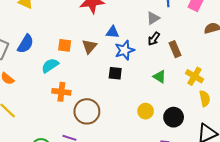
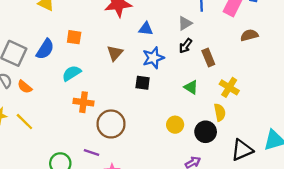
blue triangle: (113, 32) -> (146, 29), moved
orange square: (65, 45) -> (74, 37), moved
yellow semicircle: (205, 98) -> (220, 112), moved

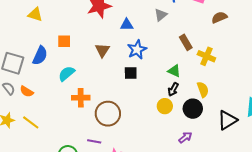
black arrow: (186, 46) -> (173, 89), moved
yellow cross: (229, 87) -> (206, 56), moved

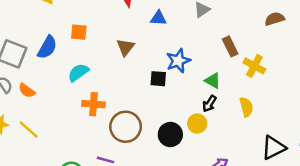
blue star: (137, 50) -> (178, 61), moved
black circle: (193, 109) -> (170, 135), moved

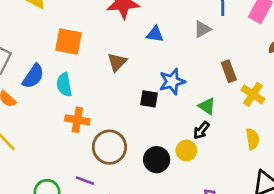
orange square: (79, 32) -> (69, 42), size x1.5
blue semicircle: (47, 47) -> (33, 76), moved
cyan semicircle: (78, 73) -> (64, 85), turned -70
yellow semicircle: (246, 107) -> (253, 139), moved

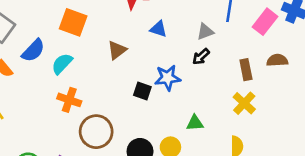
brown rectangle: (229, 71) -> (246, 70), moved
cyan semicircle: (64, 85) -> (62, 64), turned 45
green triangle: (207, 106) -> (195, 123), moved, turned -48
black arrow: (201, 130) -> (201, 57), moved

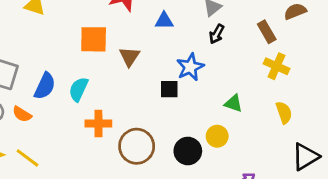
orange square: (73, 22) -> (94, 39), moved
green triangle: (195, 123) -> (233, 103), turned 42

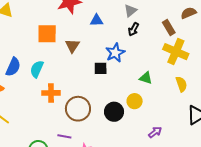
yellow cross: (277, 66) -> (176, 52), size x1.4

